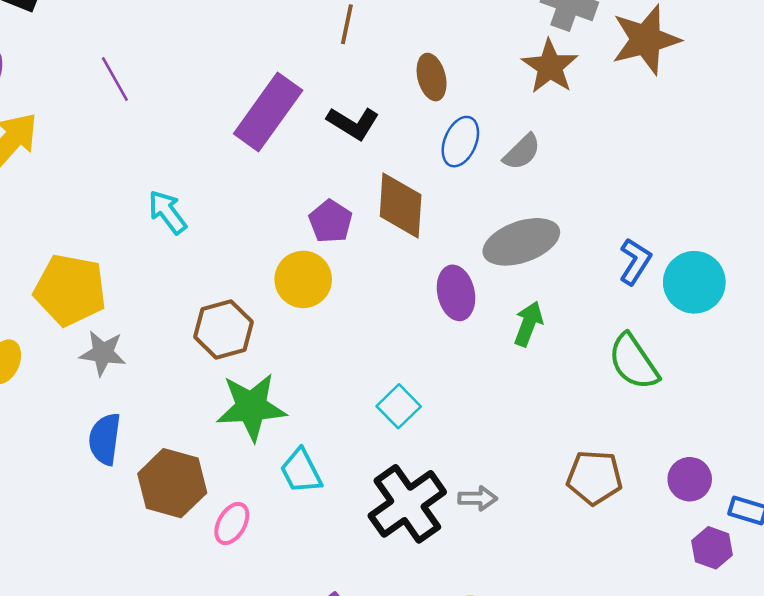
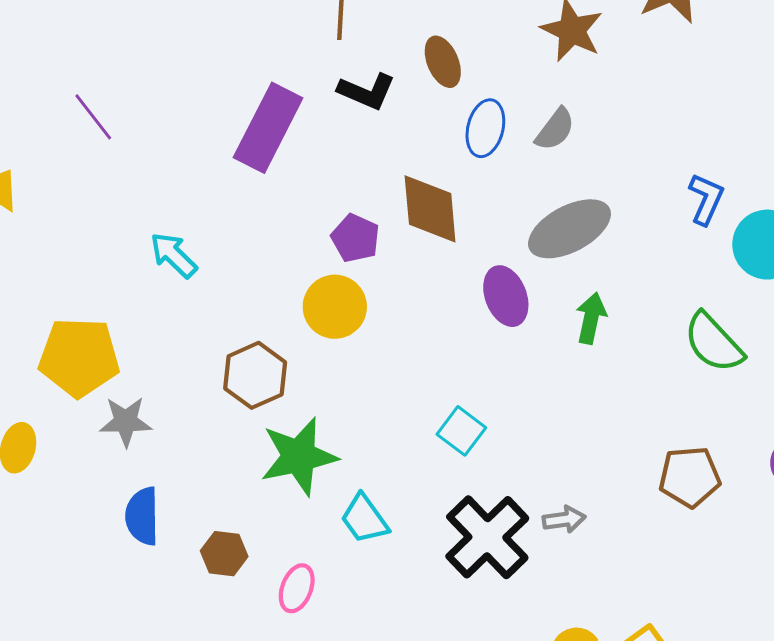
black L-shape: (353, 123) -> (367, 91), moved
blue L-shape: (635, 261) -> (706, 199), moved
brown hexagon: (172, 483) -> (224, 554), size x0.6

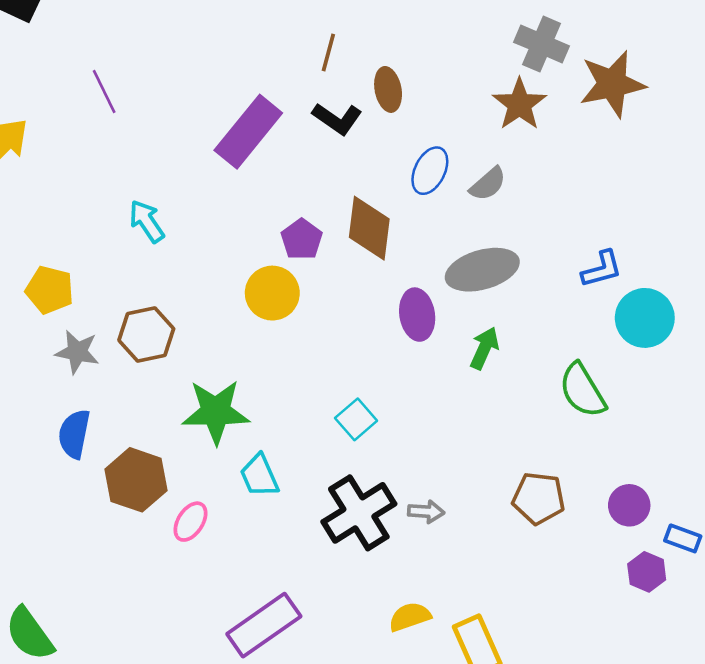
brown ellipse: (443, 62) -> (388, 89), moved
blue L-shape: (706, 199) -> (602, 269), turned 39
yellow pentagon: (79, 357) -> (50, 290), size x0.7
brown hexagon: (255, 375) -> (146, 335), moved
brown hexagon: (224, 554) -> (136, 480), size x1.6

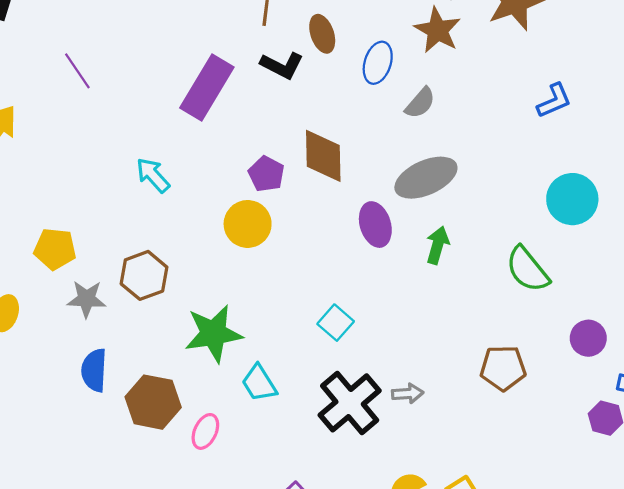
blue ellipse: (430, 171) -> (378, 63), moved
cyan arrow: (147, 221) -> (153, 175), moved
blue L-shape: (602, 269) -> (554, 101), moved
purple circle: (629, 505) -> (588, 338), moved

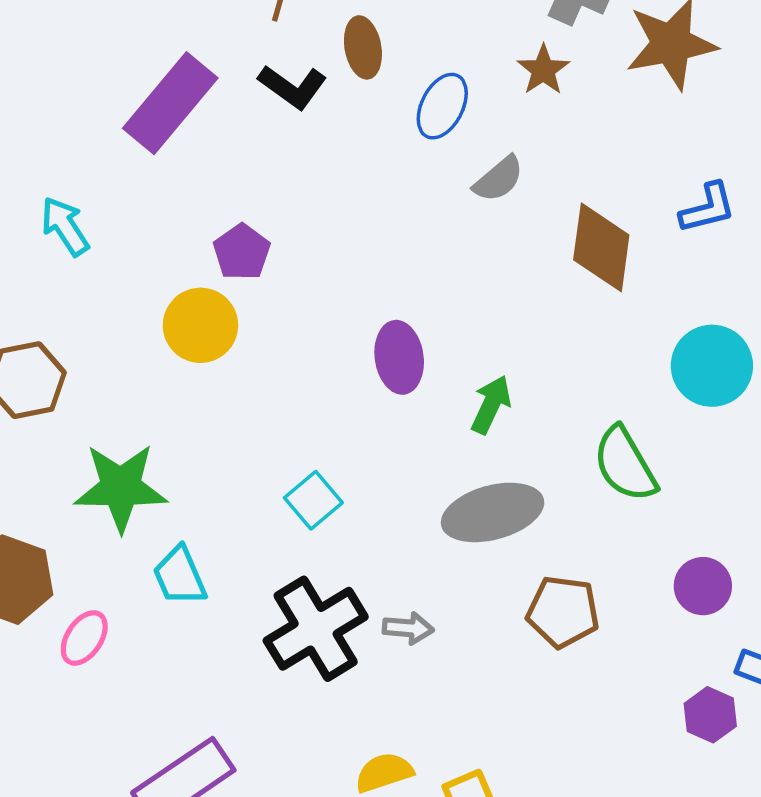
brown star: (437, 30) -> (543, 70), size x0.7
brown diamond: (323, 156) -> (601, 247), moved
gray ellipse: (426, 178) -> (493, 512), moved

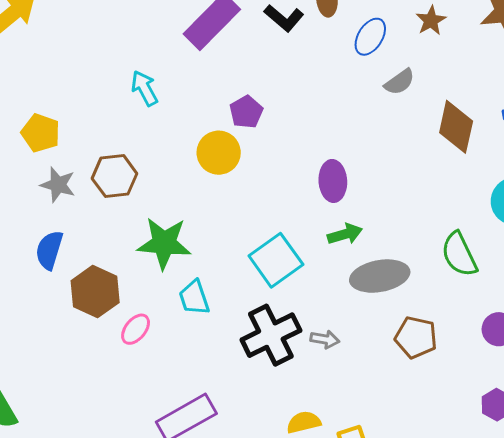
green arrow: (491, 405) -> (345, 234), moved, turned 44
cyan square: (313, 500) -> (276, 260), size x1.6

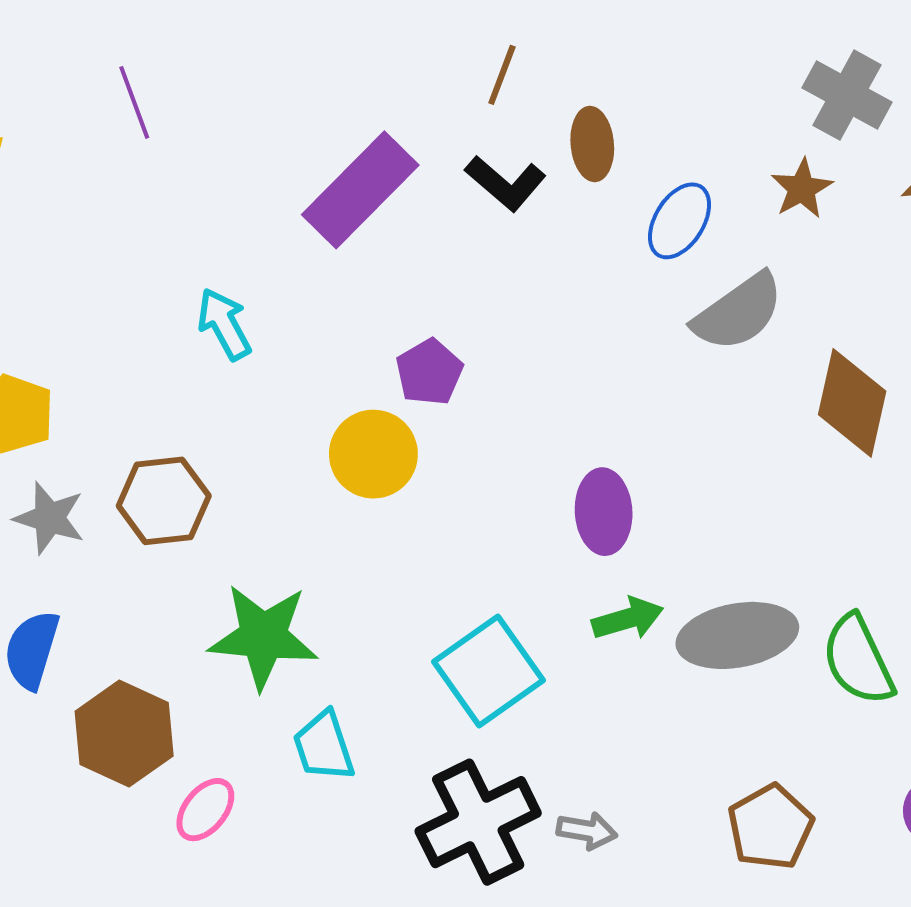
gray semicircle: (400, 82) -> (738, 312), size x1.5
gray ellipse: (380, 276) -> (737, 635), moved
brown pentagon: (416, 337) -> (770, 827), turned 30

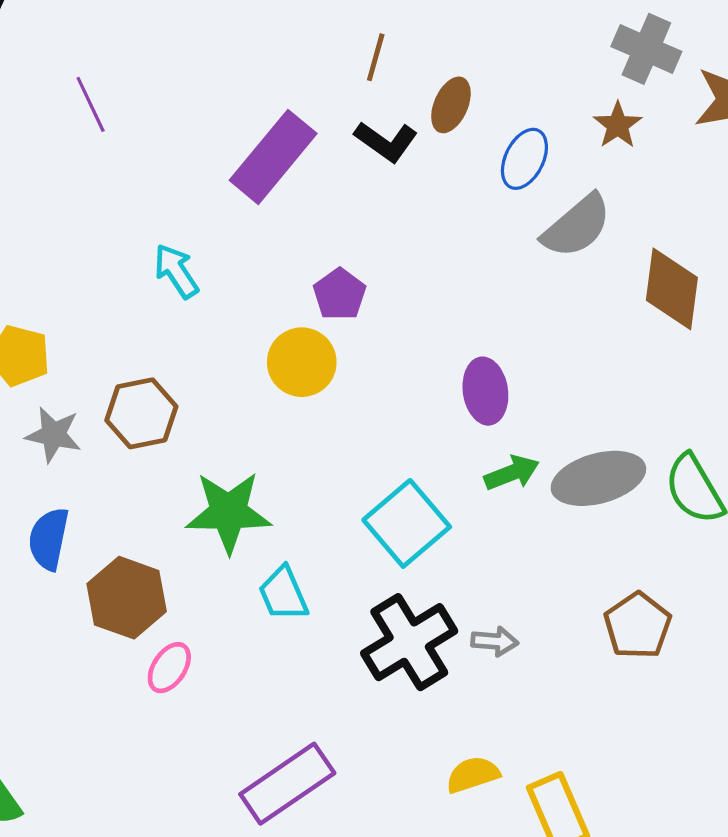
brown ellipse: (592, 144) -> (451, 105), turned 34
pink ellipse: (205, 810) -> (169, 668), moved

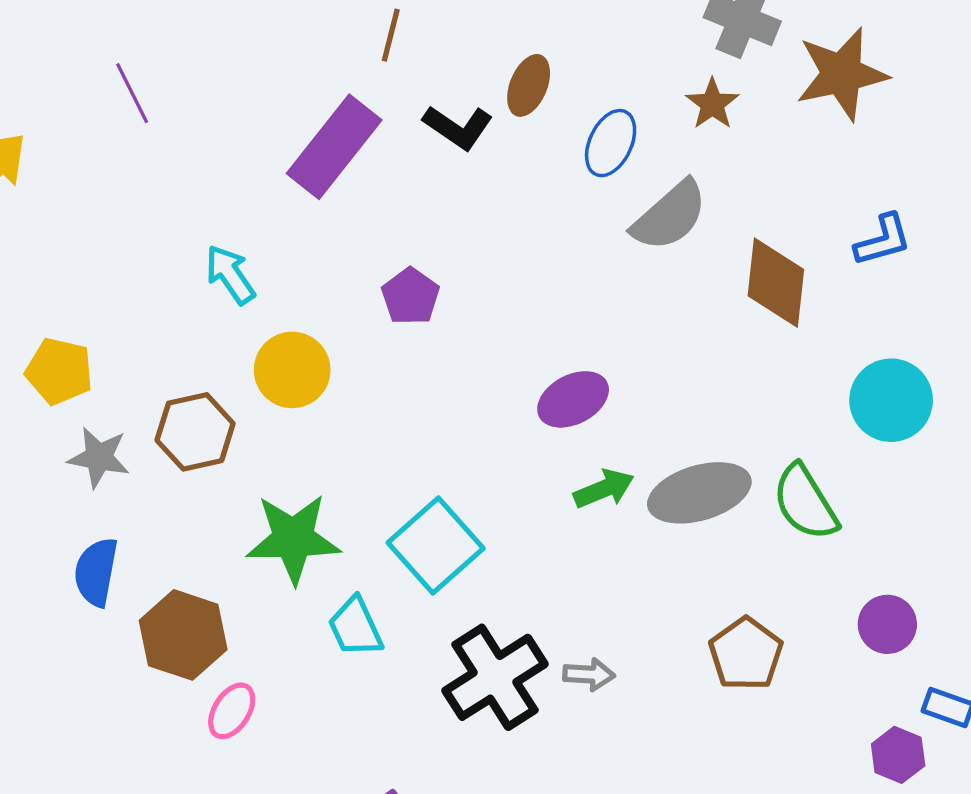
brown line: (376, 57) -> (391, 35), moved
yellow circle: (302, 362) -> (292, 370), moved
purple ellipse: (485, 391) -> (573, 399), turned 72
cyan square: (407, 523) -> (436, 546), moved

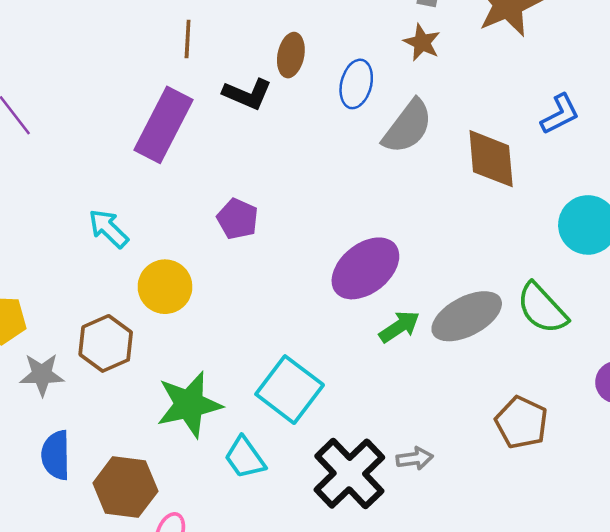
purple ellipse: (573, 399) -> (365, 268), size x1.4

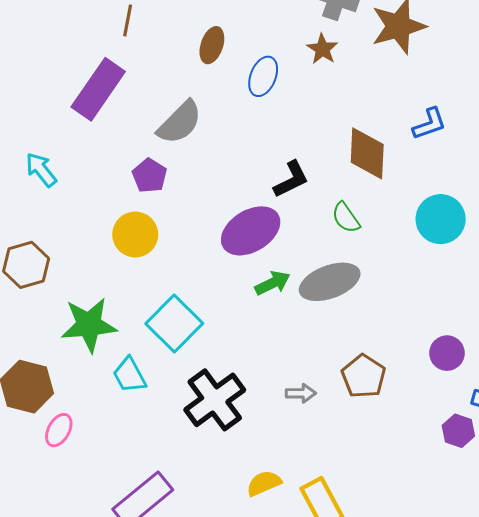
black L-shape: (247, 94) -> (291, 179), moved, turned -57
gray semicircle: (408, 127) -> (180, 122), moved
yellow circle: (165, 287) -> (135, 234), moved
green semicircle: (542, 308) -> (346, 218), moved, size x0.7
gray arrow: (415, 458) -> (301, 393), moved

